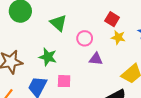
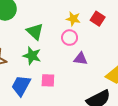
green triangle: (58, 23) -> (35, 32), moved
yellow star: (118, 37) -> (73, 19), moved

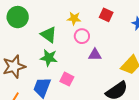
yellow star: (73, 19) -> (74, 18), moved
pink square: (48, 80) -> (67, 79), turned 32

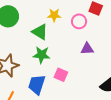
yellow star: (74, 18) -> (54, 15), moved
pink circle: (82, 36) -> (79, 21), moved

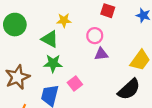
pink circle: (79, 21) -> (95, 36), moved
pink square: (61, 75) -> (75, 83), turned 32

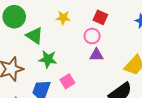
red square: (108, 11) -> (100, 17), moved
green triangle: (50, 39) -> (35, 36), moved

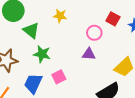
red square: (100, 17) -> (113, 19), moved
pink circle: (92, 36) -> (94, 33), moved

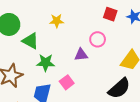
pink circle: (94, 33) -> (98, 39), moved
purple triangle: (89, 54) -> (81, 55), moved

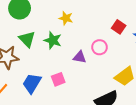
green triangle: (30, 41) -> (27, 39), moved
green star: (46, 63) -> (53, 40), moved

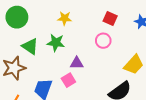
red square: (119, 27) -> (110, 18), moved
purple triangle: (80, 57) -> (77, 63), moved

